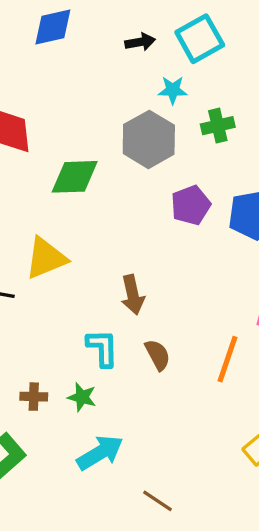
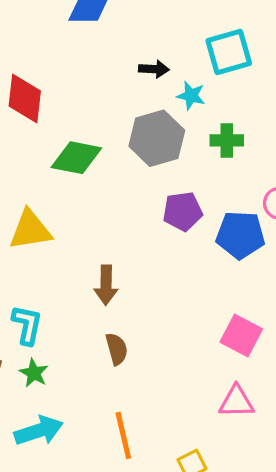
black arrow: (140, 42) -> (154, 69), moved
cyan L-shape: (102, 348) -> (27, 325), moved
orange line: (228, 359) -> (123, 435), moved, turned -45

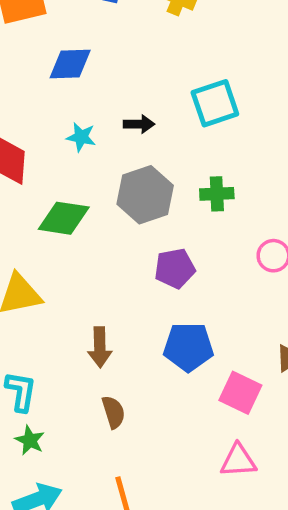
cyan star: (191, 96) -> (81, 137), moved
blue pentagon: (240, 235) -> (188, 347), moved

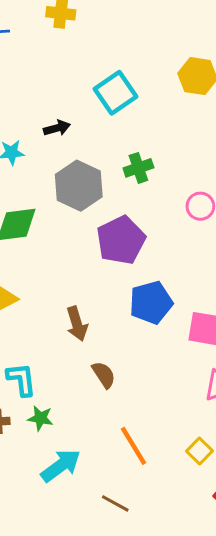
purple pentagon: (175, 268) -> (121, 240), size x1.4

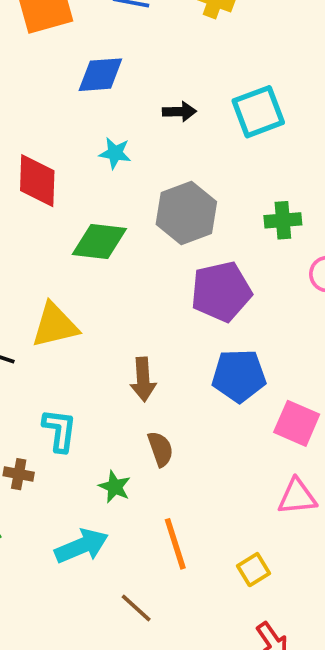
black arrow: (57, 128) -> (179, 112), moved
green cross: (138, 168) -> (283, 220), moved
green star: (40, 418) -> (115, 487), moved

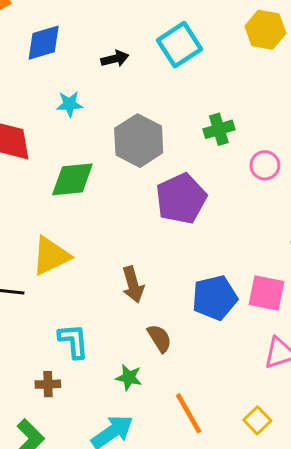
blue pentagon: (239, 376) -> (215, 298), moved

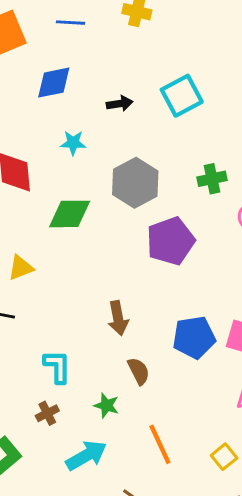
yellow triangle: (51, 256) -> (21, 268), moved, size x0.7
brown cross: (48, 384) -> (47, 413), moved, turned -30

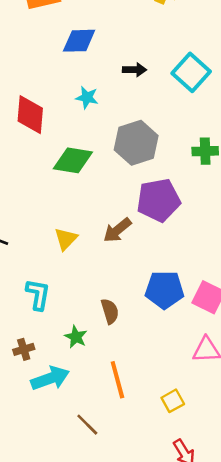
cyan square: (182, 96) -> (191, 72), turned -30
yellow triangle: (21, 268) -> (66, 239), moved, turned -35
brown arrow: (118, 318) -> (117, 230), moved, turned 52
brown cross: (47, 413) -> (24, 349), moved

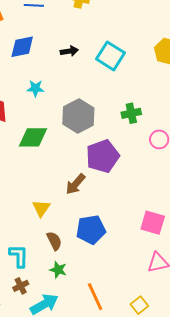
black arrow: (135, 70) -> (69, 51), moved
yellow triangle: (66, 239) -> (41, 208), moved
blue pentagon: (165, 290) -> (91, 230), moved
cyan L-shape: (38, 294) -> (19, 256), moved
brown semicircle: (110, 311) -> (54, 241), moved

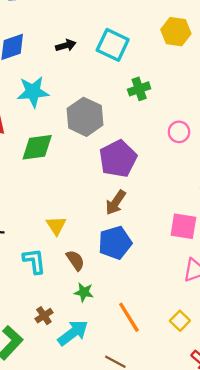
cyan star: (35, 88) -> (33, 92), size x1.6
green cross: (131, 113) -> (139, 89), moved
brown arrow: (75, 184) -> (116, 202), moved
cyan L-shape: (19, 256) -> (34, 261), moved

